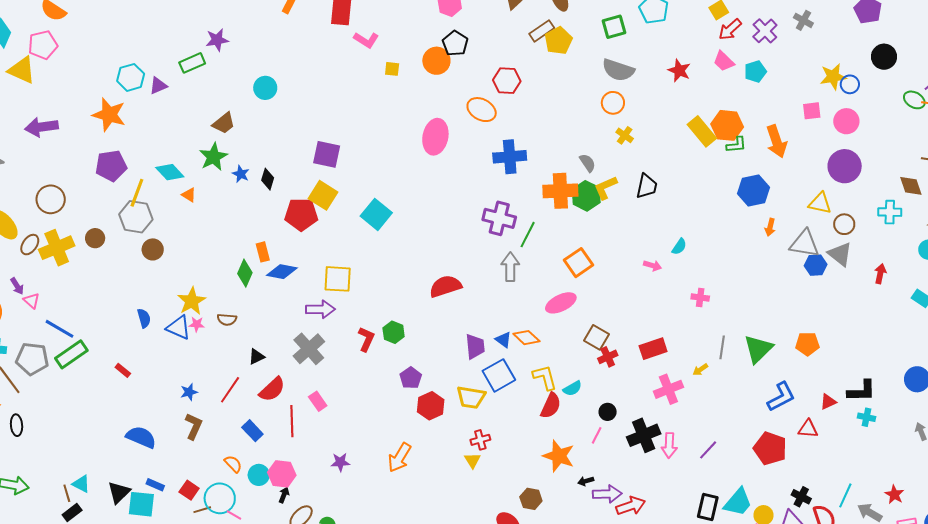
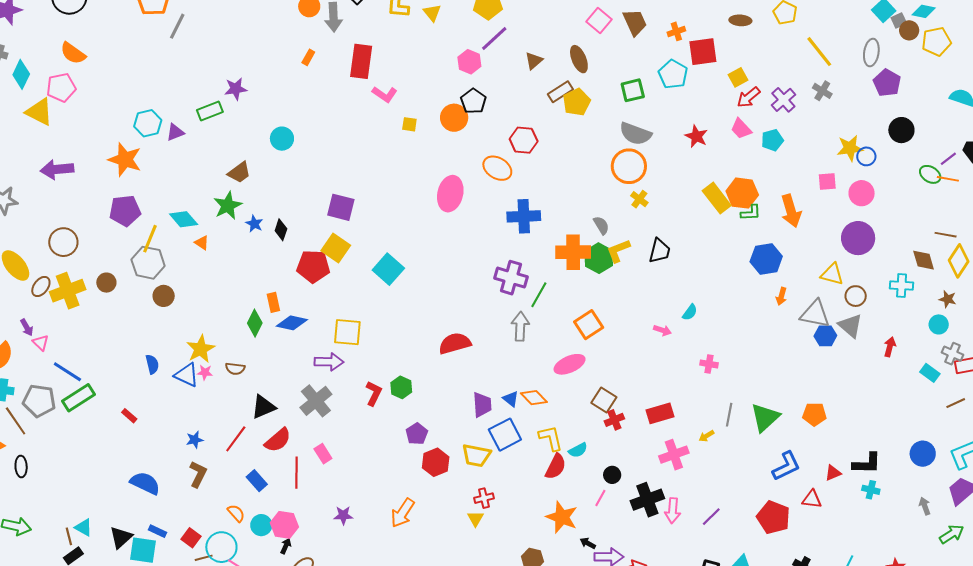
orange circle: (613, 103) -> (629, 166), size x1.5
black triangle: (256, 357) -> (263, 407), size x1.5
black arrow: (586, 481) -> (588, 543), turned 42

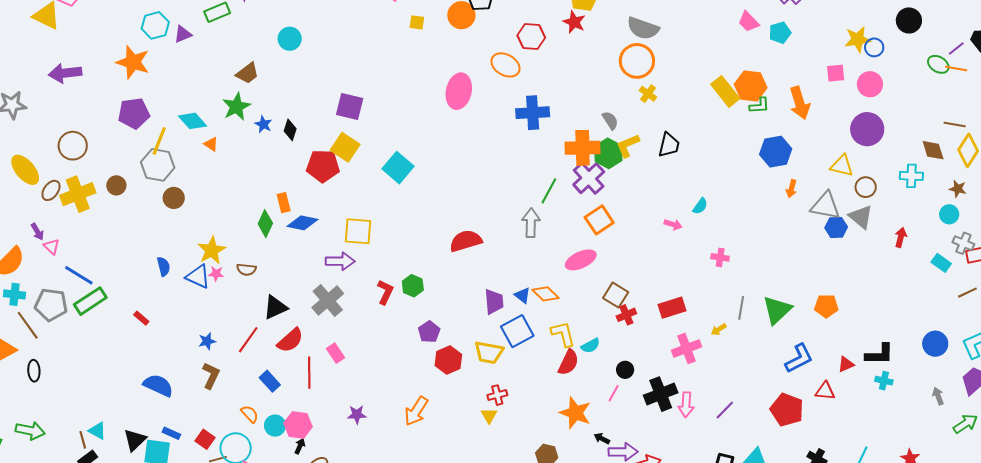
red star: (696, 136) -> (574, 22), moved
purple cross: (511, 278) -> (589, 178), moved, turned 32

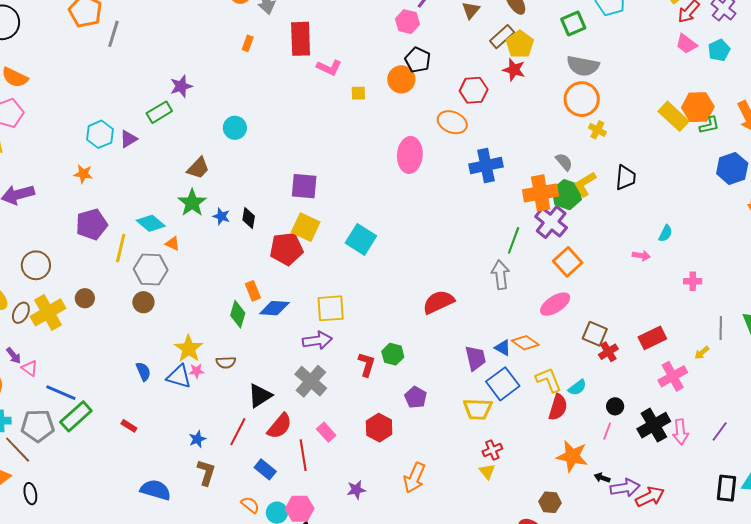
orange star: (133, 62) -> (83, 174), size x0.6
gray hexagon: (158, 165) -> (151, 270), moved
red hexagon: (448, 360) -> (379, 428), moved

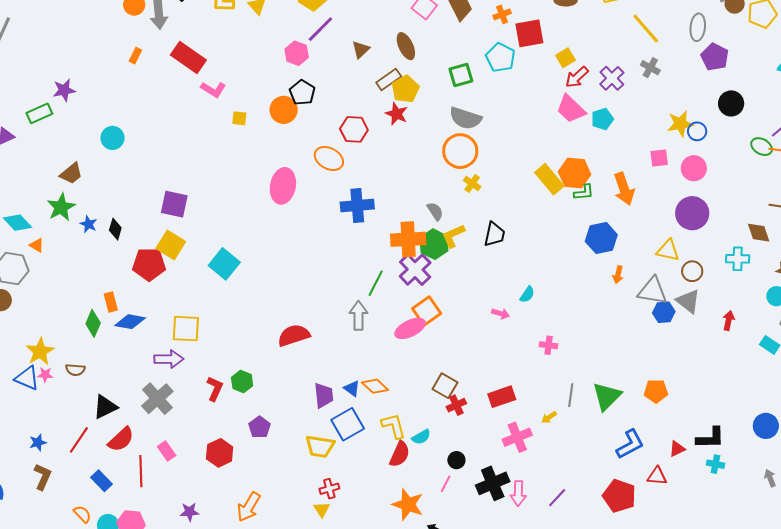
red rectangle: (301, 39) -> (188, 58), turned -60
pink trapezoid: (686, 44) -> (571, 109), size x1.4
pink ellipse: (555, 304) -> (410, 328), moved

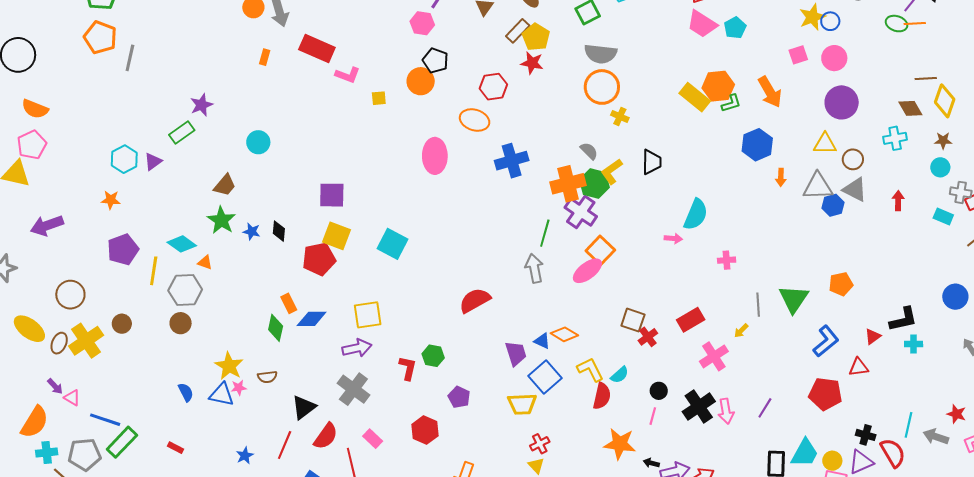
cyan semicircle: (527, 294) -> (696, 215), size x1.8

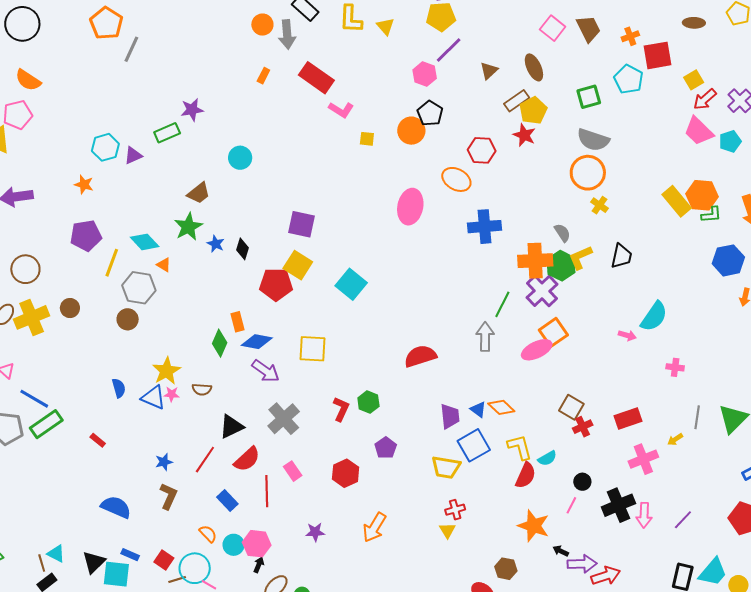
purple arrow: (357, 348) -> (266, 371), moved, turned 36

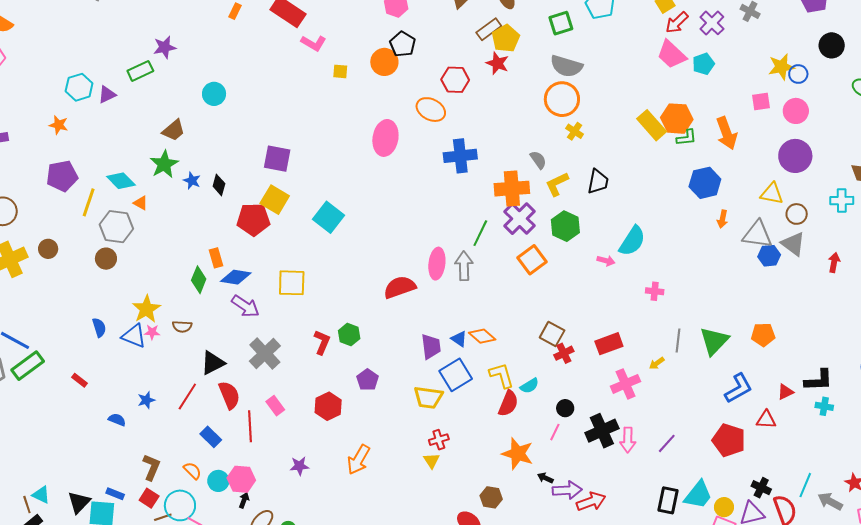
green hexagon: (561, 266) -> (565, 226), moved
pink ellipse: (537, 350) -> (437, 264), moved, turned -56
red semicircle: (247, 459) -> (229, 395), turned -68
brown L-shape: (168, 496) -> (151, 467), moved
blue semicircle: (116, 507) -> (117, 420), moved, size x0.6

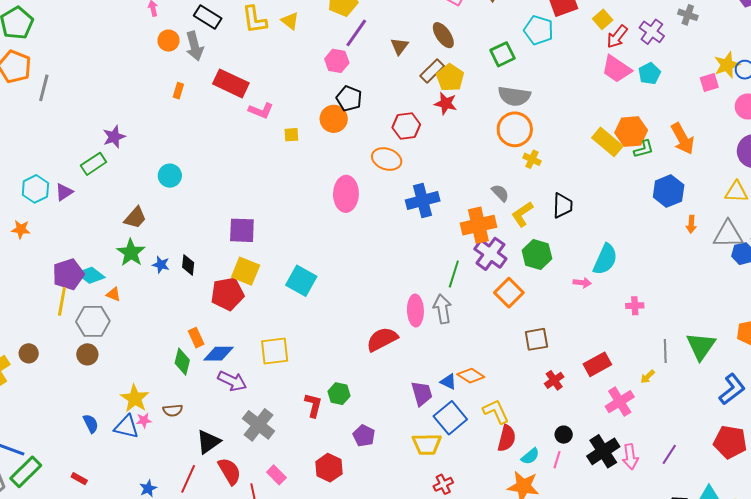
pink square: (761, 102) -> (709, 83), moved
purple pentagon: (62, 176) -> (68, 274), moved
brown square: (552, 334) -> (536, 339), moved, turned -30
cyan semicircle: (529, 386) -> (530, 456), moved

